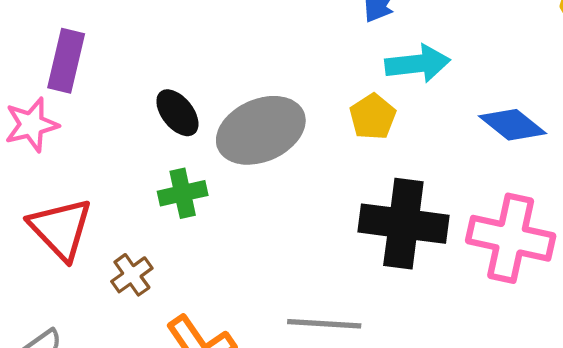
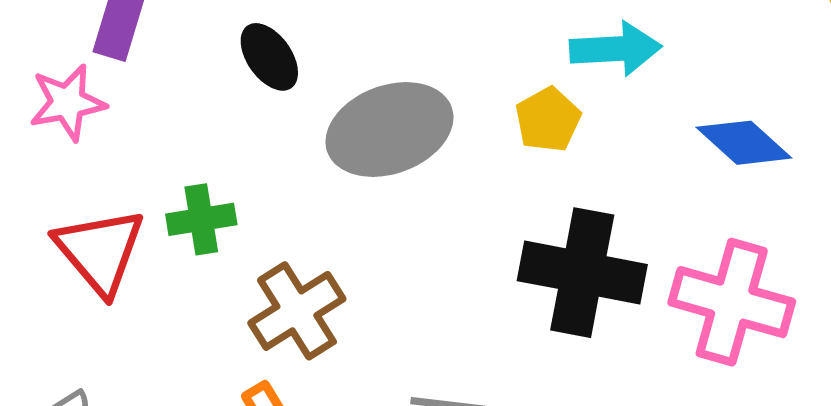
black ellipse: (177, 113) -> (269, 57), moved
green cross: (183, 193) -> (201, 219), moved
brown cross: (132, 275) -> (297, 311), moved, size x1.6

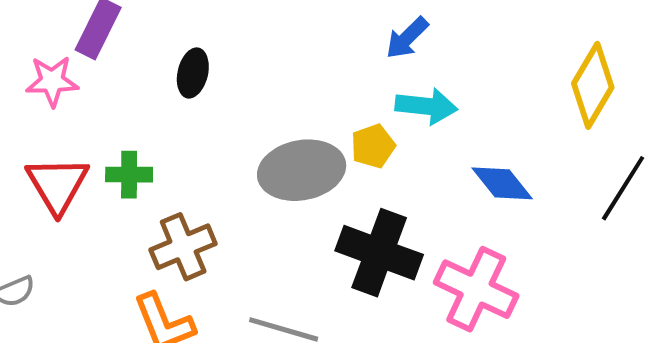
black ellipse: (269, 57) -> (193, 73), turned 39
gray ellipse: (389, 130) -> (302, 170), moved

